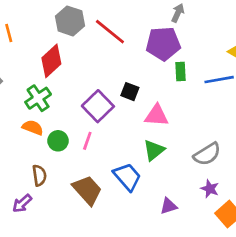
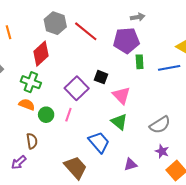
gray arrow: (178, 13) -> (138, 17), turned 56
green cross: (38, 98) -> (31, 82), turned -36
pink triangle: (157, 116) -> (121, 95), turned 42
green triangle: (154, 150) -> (119, 122), turned -42
brown trapezoid: (87, 190) -> (76, 168), moved

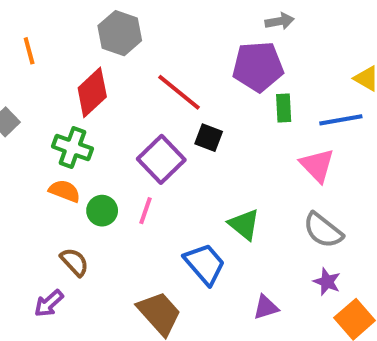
red line: (86, 31) -> (179, 92), moved
pink triangle: (121, 95) -> (317, 165), moved
gray semicircle: (160, 125) -> (323, 230), turned 70
brown semicircle: (32, 141) -> (74, 262), turned -35

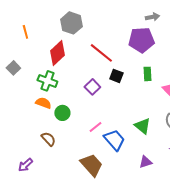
green rectangle: (284, 108) -> (147, 74), moved
purple square: (161, 159) -> (92, 87), size x0.7
pink line: (145, 211) -> (95, 127), moved, turned 32
green triangle: (244, 224) -> (142, 126), moved
purple arrow: (49, 303) -> (25, 165), moved

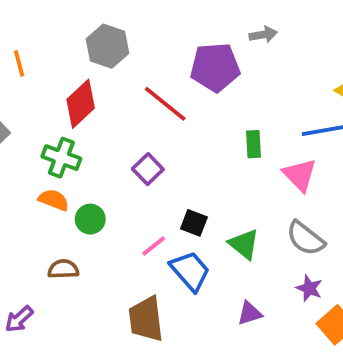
purple pentagon: (141, 40) -> (215, 67), moved
black square: (116, 76) -> (194, 223), moved
brown semicircle: (48, 139) -> (63, 269), turned -49
brown trapezoid: (91, 165) -> (146, 319), turned -145

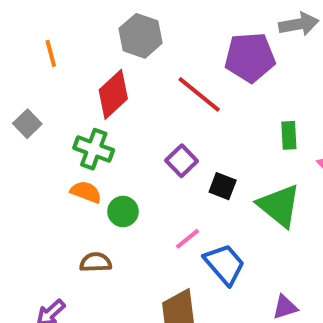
gray arrow: (263, 35) -> (299, 24), size x1.4
black square: (194, 223) -> (223, 186), moved
green triangle: (244, 244) -> (279, 206), moved, size x1.4

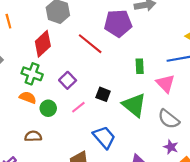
purple square: (182, 161) -> (68, 80), moved
pink line: (187, 239) -> (78, 107), moved

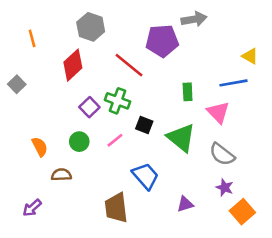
green cross: (32, 74) -> (117, 101), moved
purple square: (68, 80) -> (89, 107), moved
orange semicircle: (28, 97) -> (40, 147), moved, turned 42

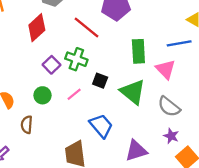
green rectangle: (188, 92) -> (138, 51), size x1.5
brown semicircle: (61, 175) -> (27, 125), turned -84
purple triangle: (185, 204) -> (136, 151), size x1.5

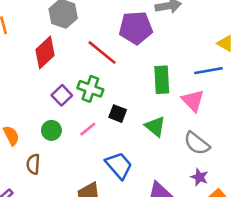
green triangle: (133, 92) -> (155, 126), size x0.7

